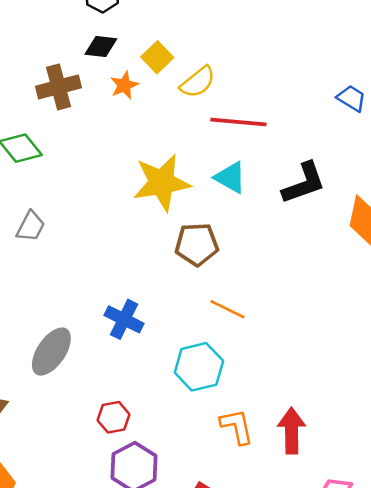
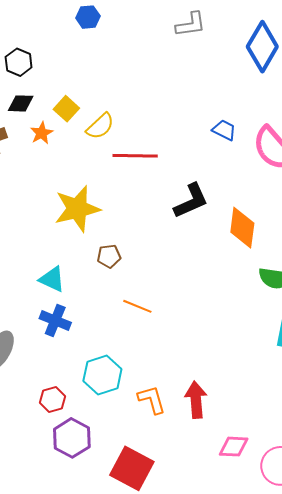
cyan triangle: (230, 177) -> (52, 279), moved
brown pentagon: (197, 244) -> (109, 256), size x0.7
cyan hexagon: (199, 367) -> (102, 375), moved

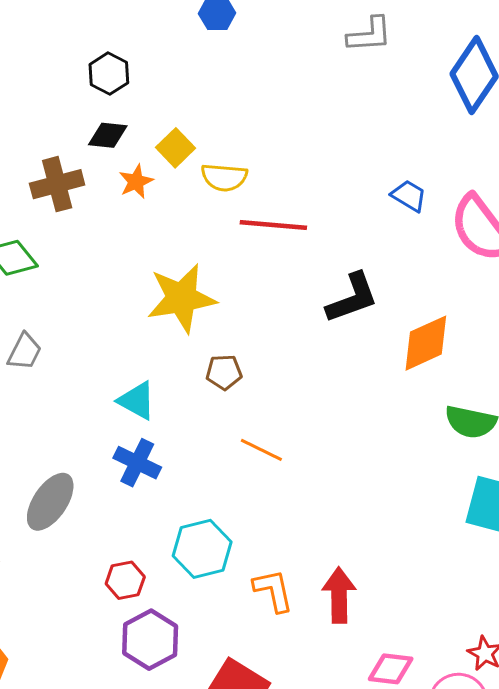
yellow semicircle: (100, 126) -> (224, 177), turned 44
orange diamond: (242, 228) -> (426, 343), turned 54

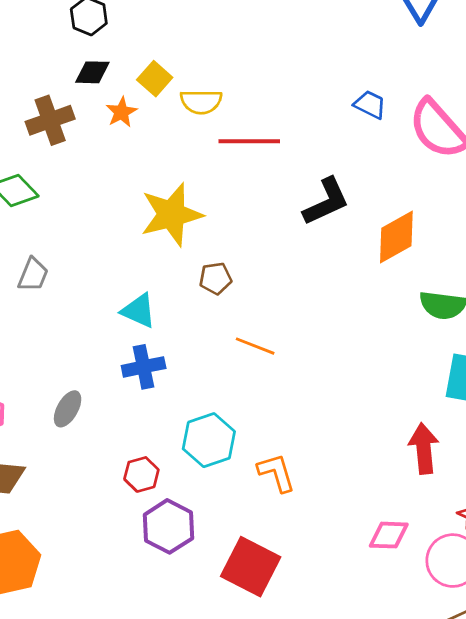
blue cross: (137, 463) -> (144, 367), turned -33
gray ellipse: (50, 502) -> (68, 409), size x0.7
red arrow: (339, 595) -> (424, 448), moved

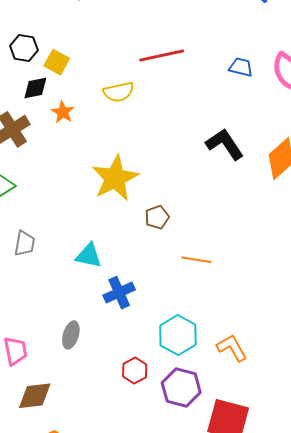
yellow square: (155, 79) -> (57, 62), moved
red line: (249, 141) -> (162, 55), moved
black L-shape: (326, 202) -> (225, 144), turned -87
cyan triangle: (139, 311) -> (89, 256), moved
purple hexagon: (168, 526) -> (181, 388), moved

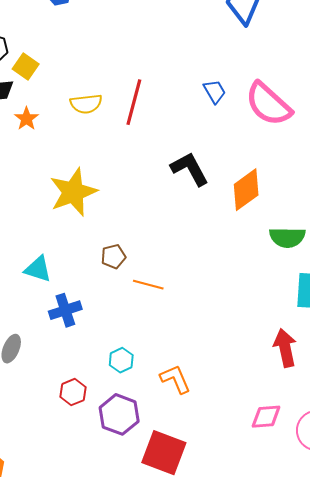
red line: (162, 55) -> (134, 102), moved, turned -69
blue trapezoid: (241, 67) -> (215, 91), turned 40
brown pentagon: (157, 217) -> (113, 256), moved
cyan hexagon: (178, 335) -> (121, 360), size x0.6

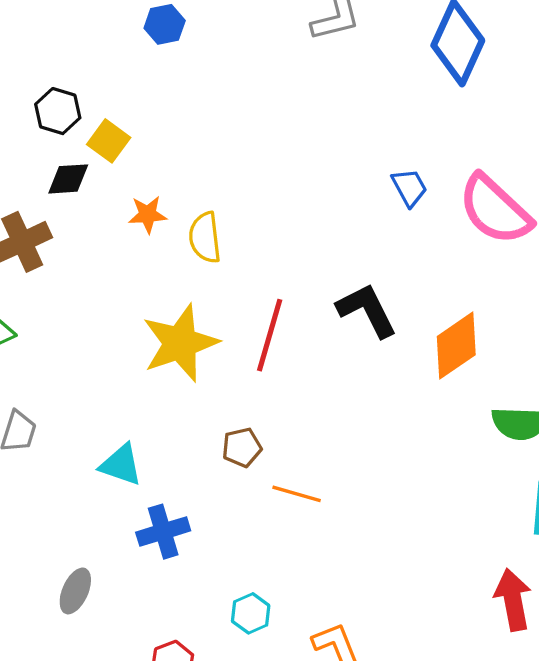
red line: (134, 102) -> (270, 335), moved
yellow semicircle: (86, 104) -> (205, 238), moved, turned 88
orange star: (26, 119) -> (148, 214), moved, turned 30

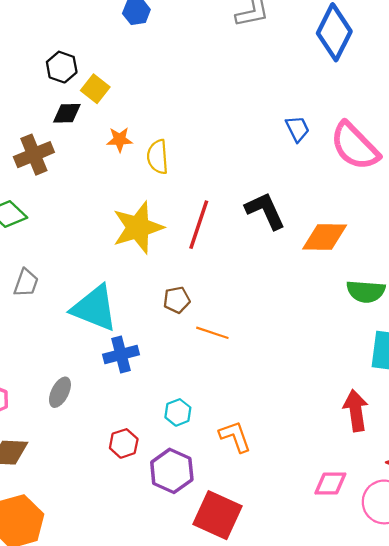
orange diamond: (456, 346) -> (325, 237), turned 33
cyan triangle: (121, 465) -> (94, 308), size x1.6

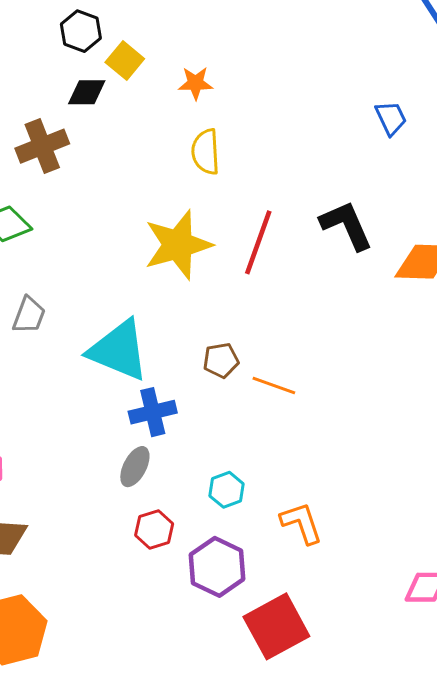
orange star: (120, 140) -> (196, 83), moved
brown pentagon: (177, 300) -> (221, 360), moved
gray ellipse: (60, 392) -> (135, 467), moved
red square: (218, 515) -> (276, 626), turned 36

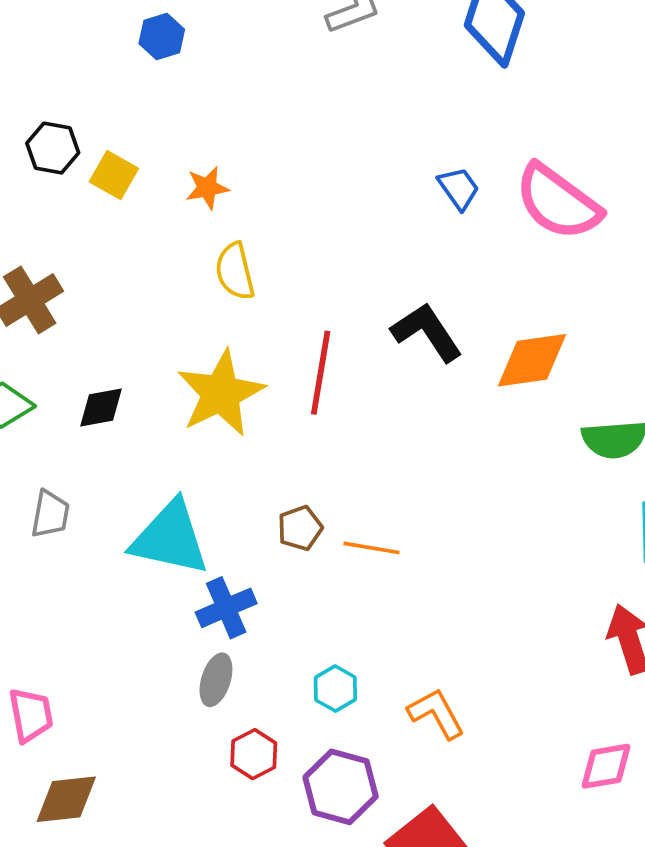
black diamond: (87, 92) -> (101, 407), moved

